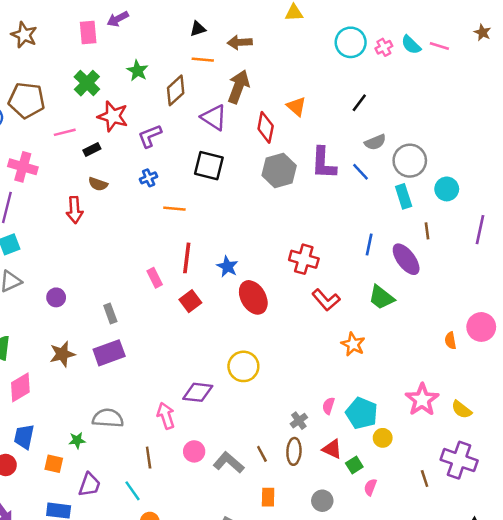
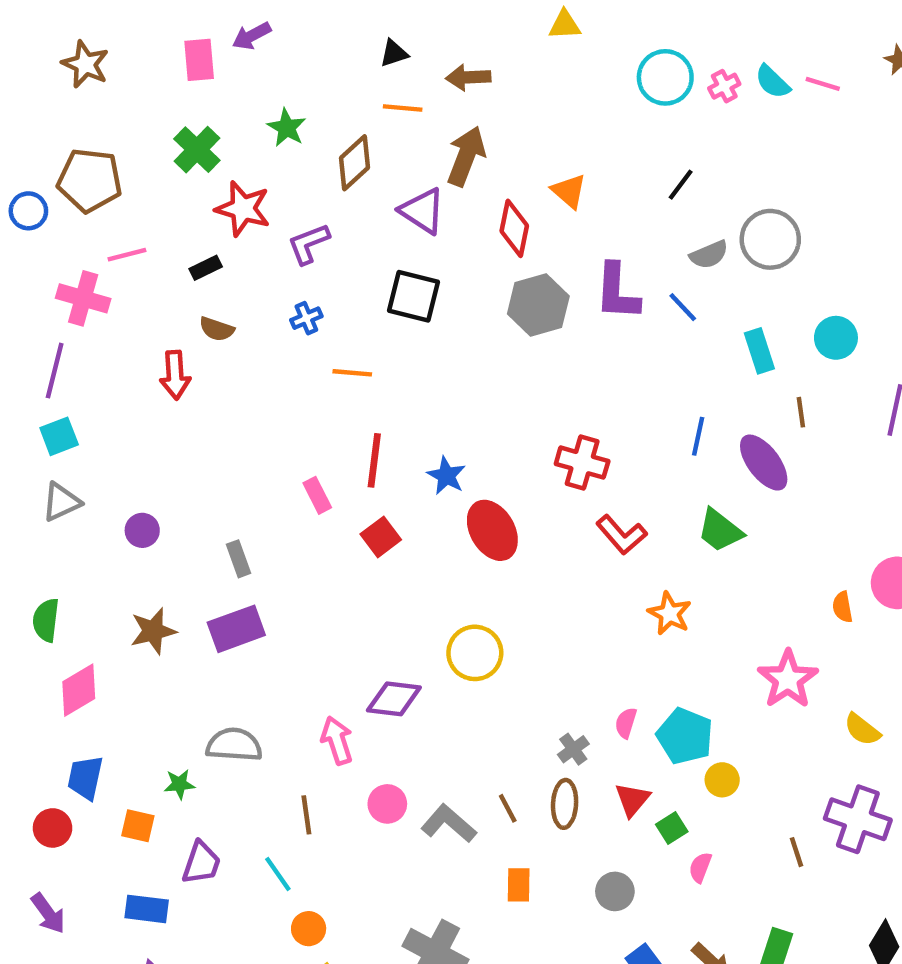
pink line: (65, 132) -> (127, 255), moved
gray circle: (410, 161) -> (770, 239), moved
pink star: (422, 400) -> (788, 679), moved
red triangle: (332, 449) -> (632, 800), turned 45

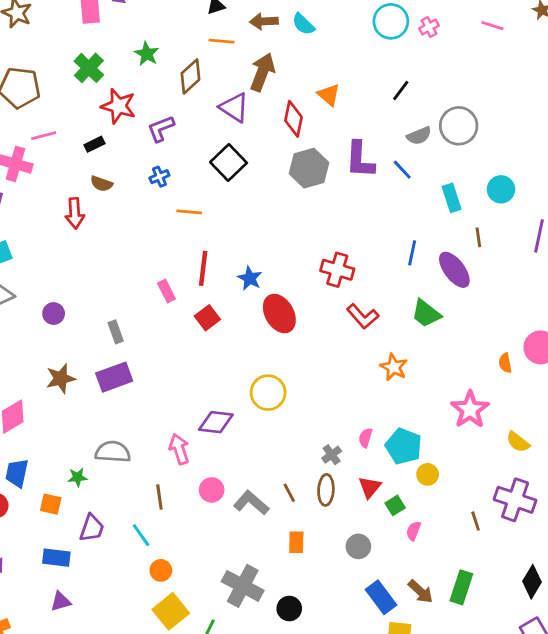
cyan semicircle: (772, 82) -> (303, 24), moved
black square: (414, 296) -> (229, 163), turned 32

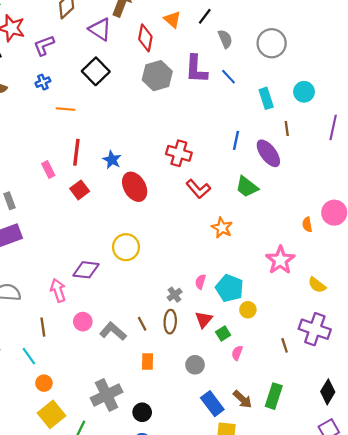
black line: (401, 91) -> (205, 16), moved
gray semicircle: (419, 136) -> (225, 39), moved, turned -90
gray cross: (243, 586) -> (107, 395), turned 36

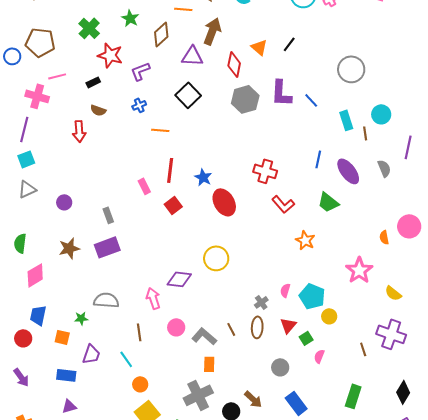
purple triangle: (100, 29) -> (192, 56), turned -30
gray semicircle: (225, 39) -> (384, 168), moved
brown line: (287, 128) -> (365, 133), moved
orange rectangle: (148, 362) -> (209, 364), moved
brown arrow: (242, 399) -> (253, 399), moved

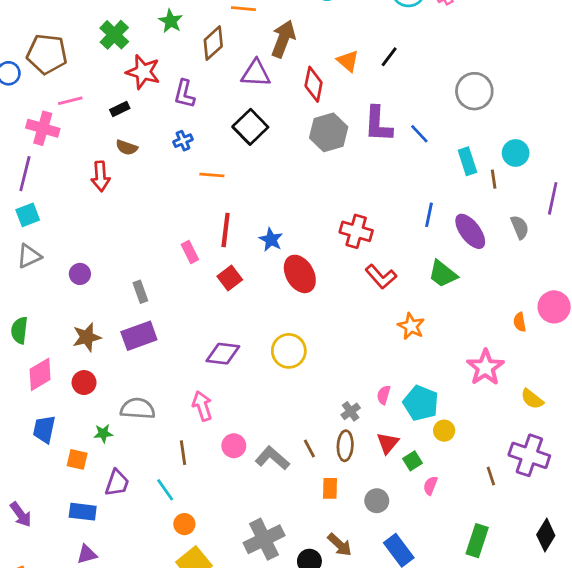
purple L-shape: (140, 71) -> (184, 94), turned -55
purple diamond: (179, 279) -> (223, 354), moved
red circle: (23, 338) -> (84, 383), moved
orange rectangle: (209, 364) -> (330, 488), moved

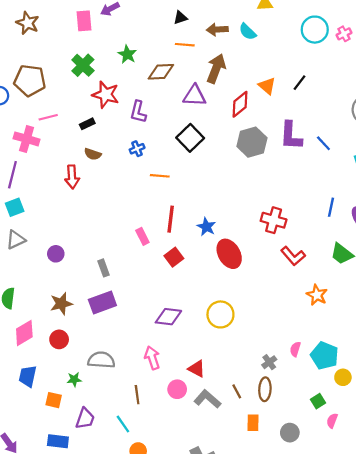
brown diamond: (213, 43) -> (161, 72), turned 40
red diamond: (314, 84) -> (240, 104), turned 40
red triangle: (388, 443) -> (197, 369), moved, turned -42

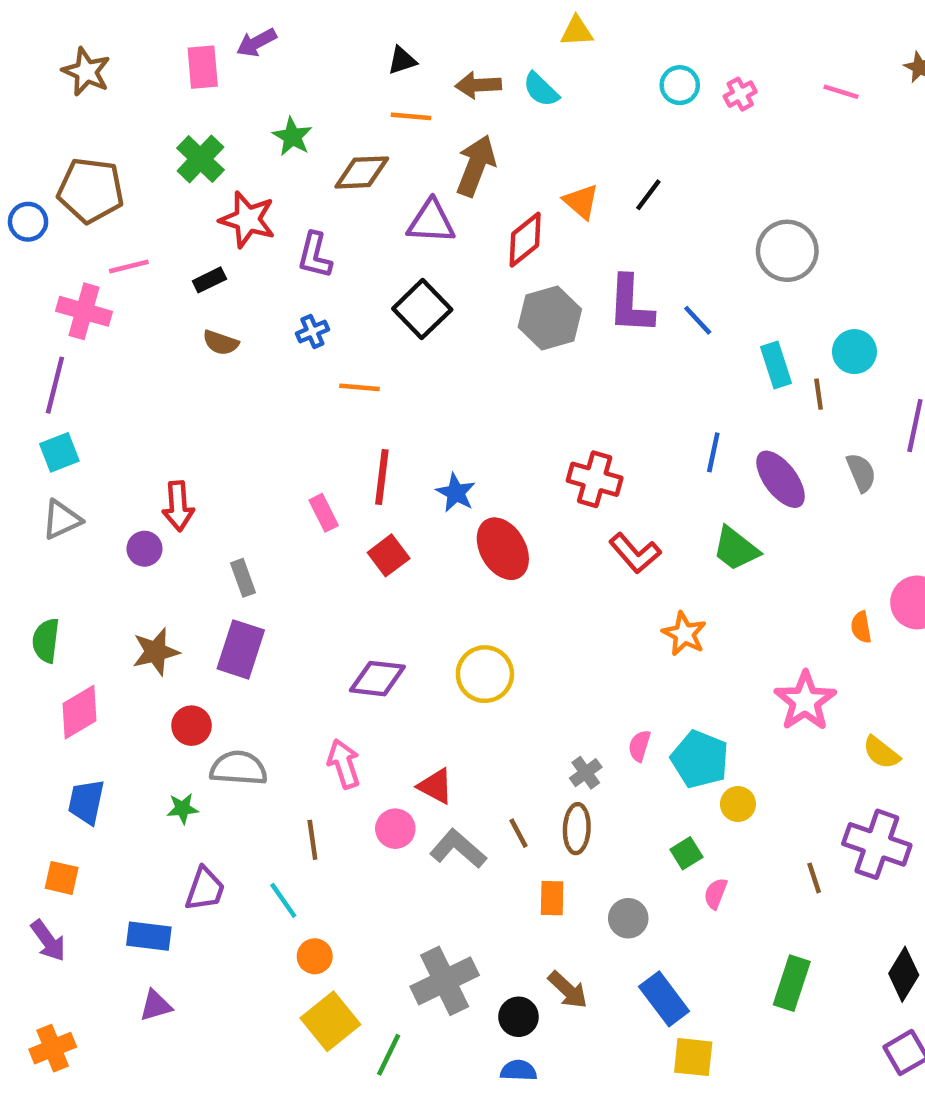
cyan circle: (315, 30) -> (680, 85), size x0.7
red arrow: (72, 177) -> (178, 506), moved
purple rectangle: (102, 303) -> (241, 649), turned -52
red circle: (59, 339) -> (192, 726), moved
orange square: (54, 400) -> (62, 878), moved

